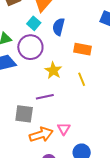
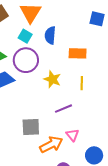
yellow line: (82, 79) -> (82, 83), turned 32
purple line: (45, 97) -> (64, 109), moved

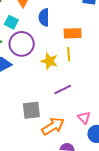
cyan square: (25, 36) -> (11, 22), moved
yellow line: (82, 83) -> (69, 54), moved
pink triangle: (72, 135) -> (84, 118), moved

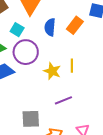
orange rectangle: (73, 33) -> (75, 25), moved, turned -54

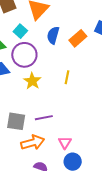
yellow star: (52, 71) -> (32, 81), moved
purple line: (63, 100) -> (44, 118), moved

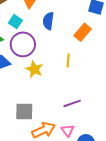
orange rectangle: (78, 38) -> (83, 32), moved
purple line: (44, 118) -> (72, 103), moved
pink triangle: (65, 143) -> (68, 131), moved

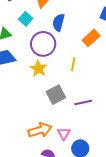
purple circle: (23, 44) -> (43, 44), moved
purple line: (72, 103) -> (83, 102), moved
gray square: (24, 111) -> (56, 95), moved, turned -36

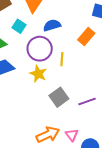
blue semicircle: (58, 22) -> (52, 25), turned 66
yellow line: (73, 64) -> (62, 59), moved

